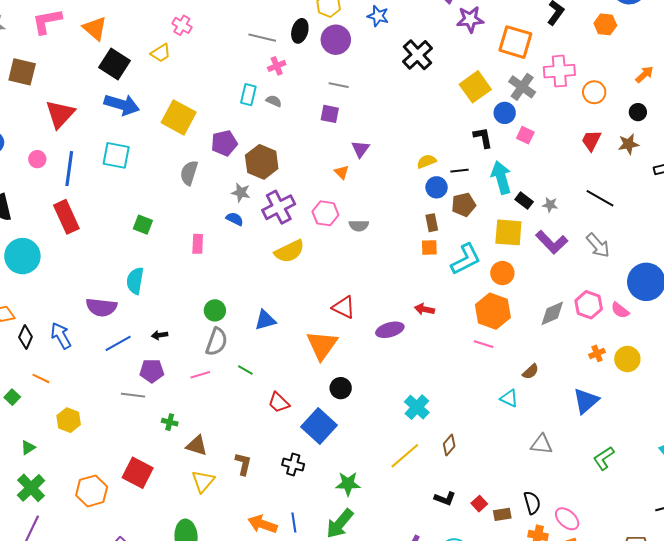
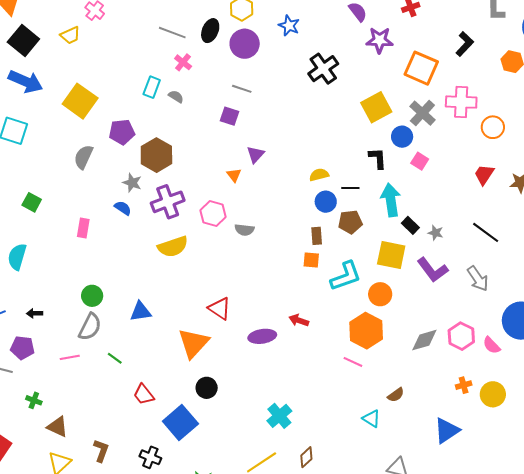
pink cross: (277, 66) -> (183, 62), turned -36

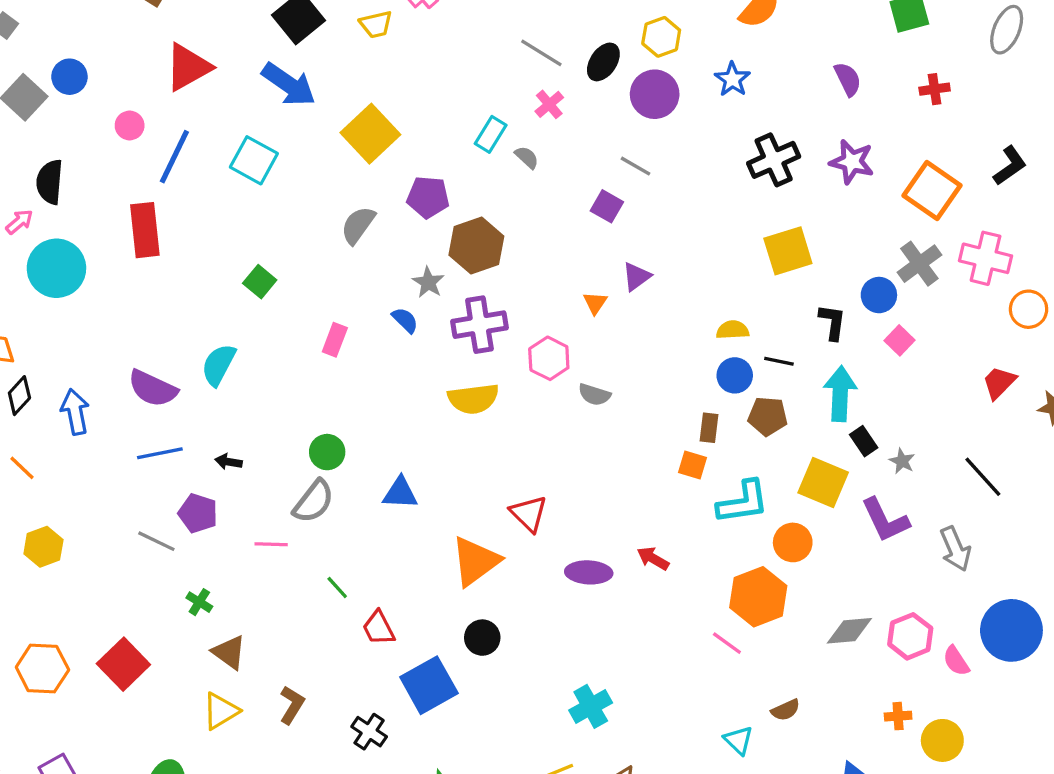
purple star: (380, 40) -> (852, 162), moved
yellow square: (376, 107) -> (788, 251), moved
green line: (115, 358) -> (337, 587), moved

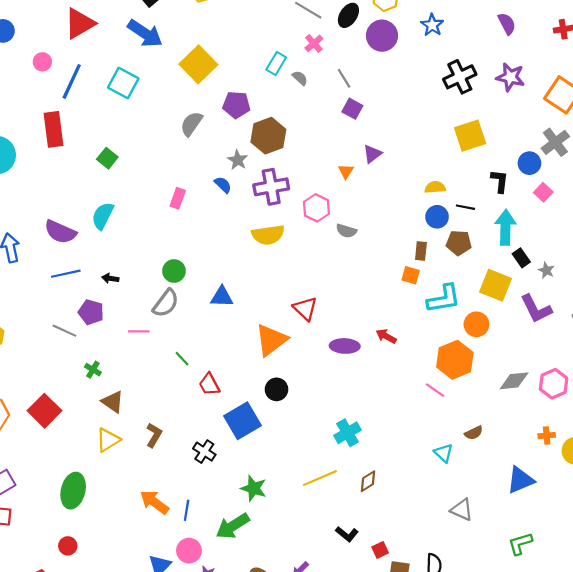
gray line: (636, 166) -> (344, 78), moved, turned 30
green square: (260, 282) -> (107, 158), moved

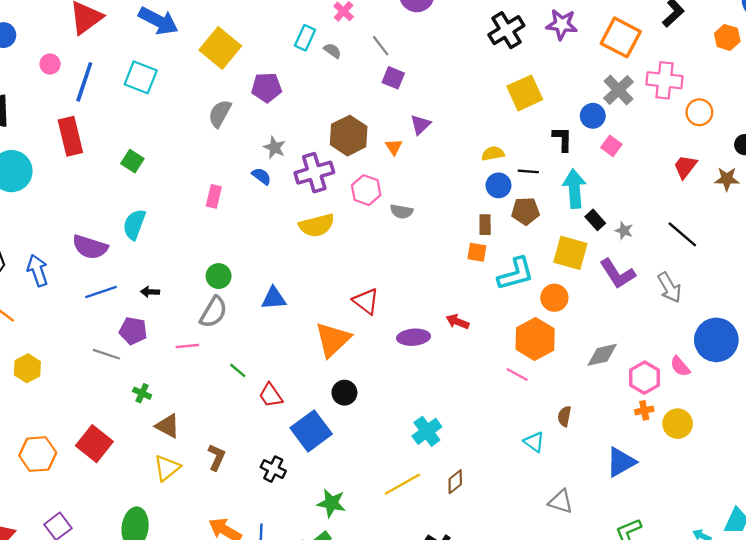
brown hexagon: (268, 136) -> (349, 136), moved
pink hexagon: (554, 384) -> (644, 378), moved
brown semicircle: (474, 433) -> (564, 416), turned 132

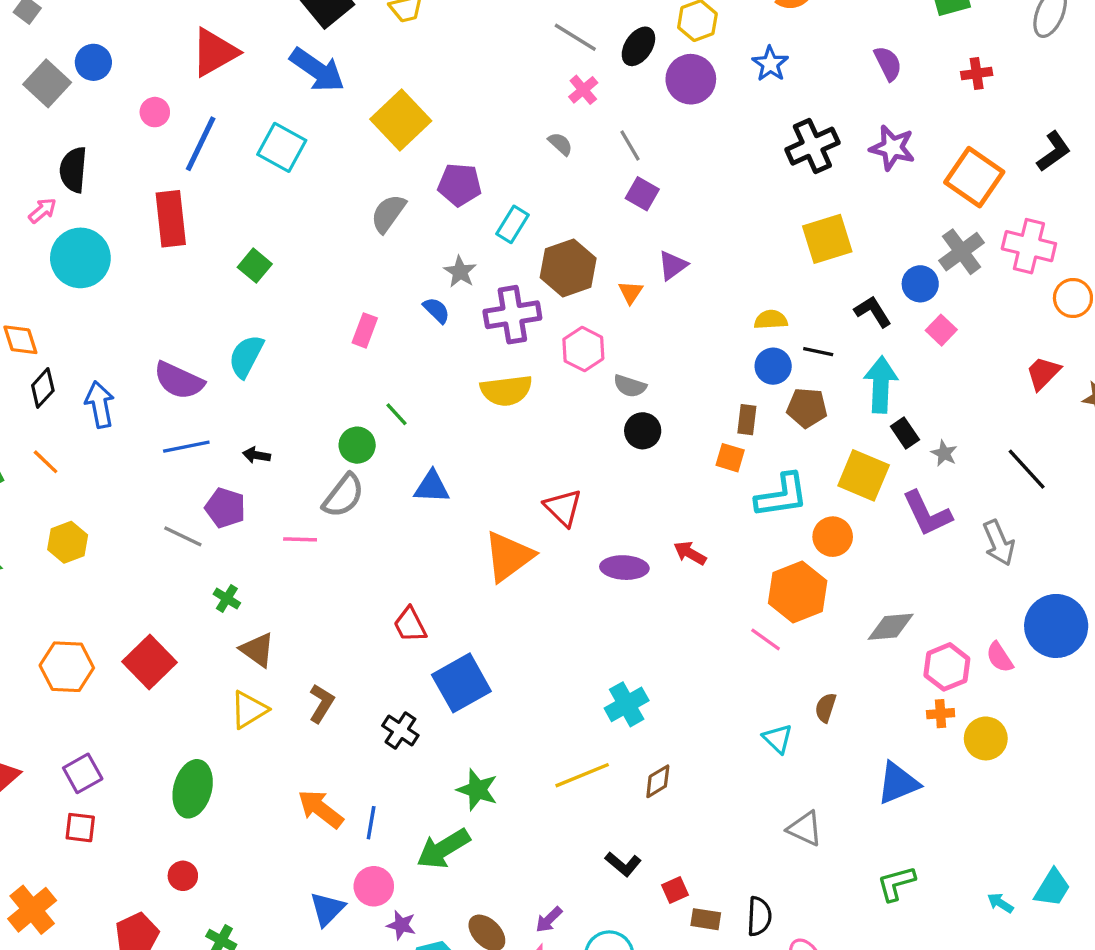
cyan rectangle: (305, 38) -> (513, 224), moved
black L-shape: (563, 139) -> (873, 312), turned -40
green line: (238, 370) -> (396, 414), moved
black circle: (344, 393) -> (643, 431), moved

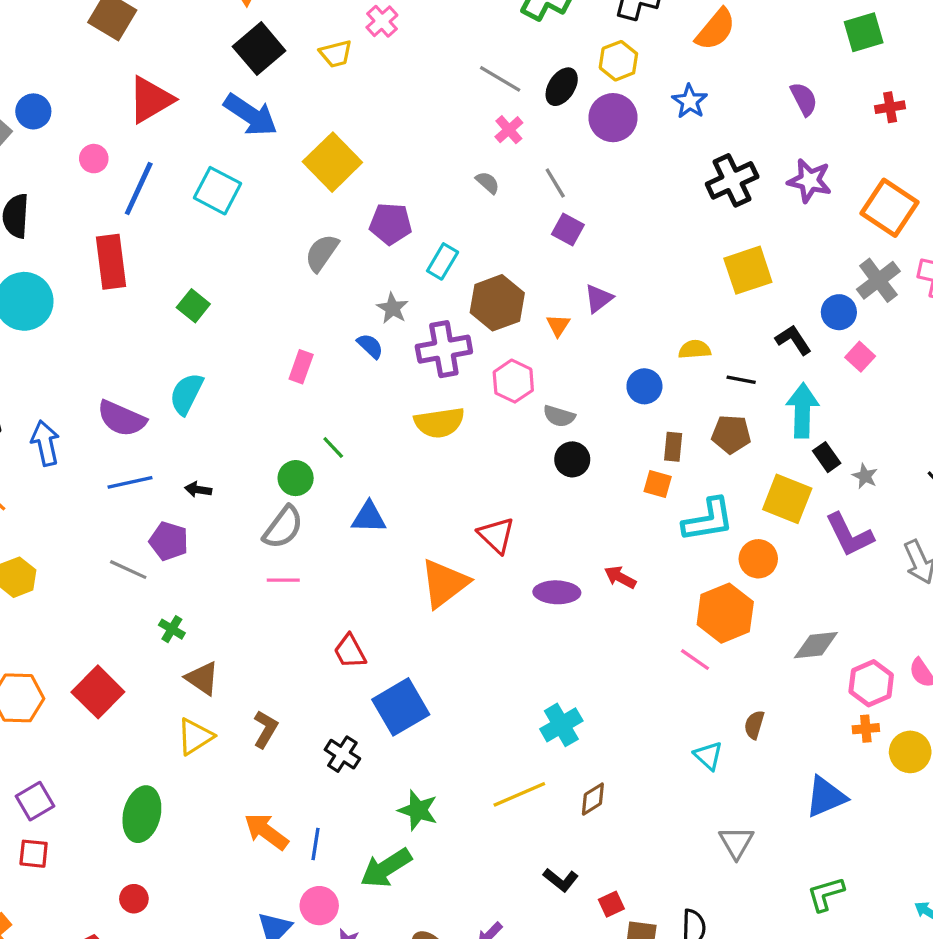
blue circle: (773, 366) -> (644, 386), moved
pink line: (300, 539) -> (283, 580), moved
gray triangle: (805, 829) -> (736, 842), turned 36

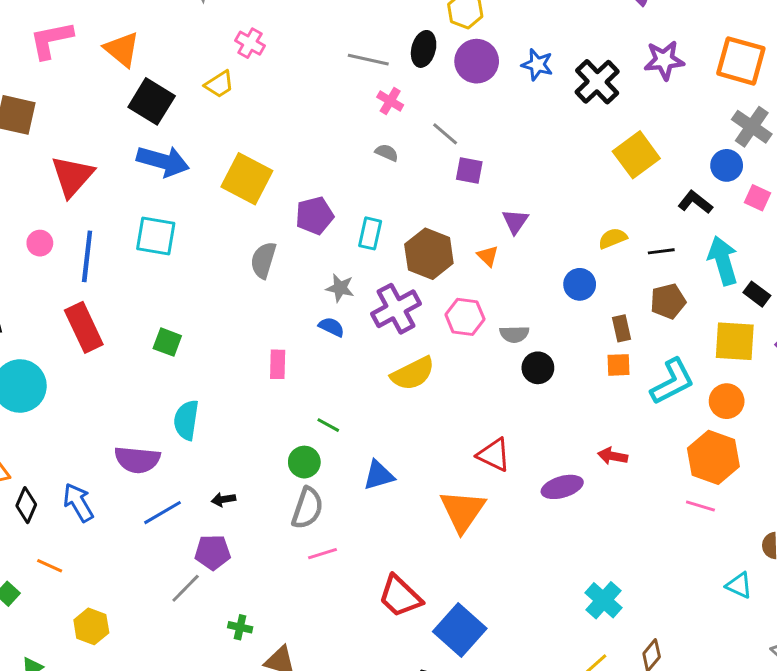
blue star: (690, 101) -> (537, 65), moved
gray line: (128, 570) -> (186, 588), turned -52
red trapezoid: (350, 651) -> (400, 596), size x1.4

